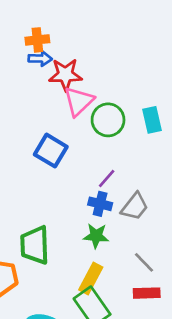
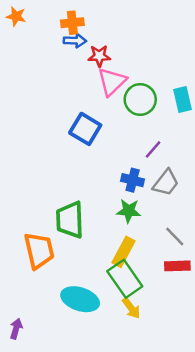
red star: (65, 75) -> (99, 56), size x0.7
purple line: (107, 179) -> (153, 149), moved

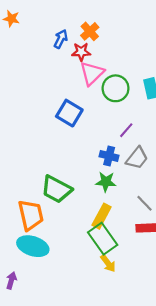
orange cross: (72, 23) -> (90, 31), moved, turned -36
blue arrow: (75, 41) -> (61, 39), turned -66
green trapezoid: (70, 220) -> (56, 189), turned -60
cyan ellipse: (80, 299) -> (33, 246), moved

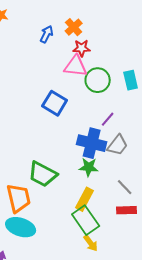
red star: (81, 52) -> (82, 48), moved
pink triangle: (92, 73) -> (76, 66), turned 50
blue cross: (109, 156) -> (92, 143), size x1.6

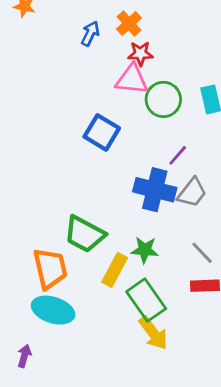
green star: (89, 167) -> (145, 250), moved
yellow rectangle: (85, 199) -> (115, 270), moved
yellow arrow: (91, 243) -> (153, 333), size x1.4

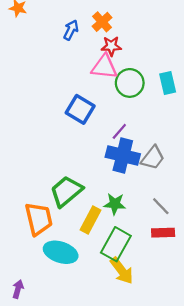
purple line: (178, 155) -> (119, 131), moved
green trapezoid: (85, 234) -> (66, 191), turned 112
green rectangle: (146, 300) -> (116, 244), turned 64
cyan ellipse: (53, 310) -> (61, 252), moved

